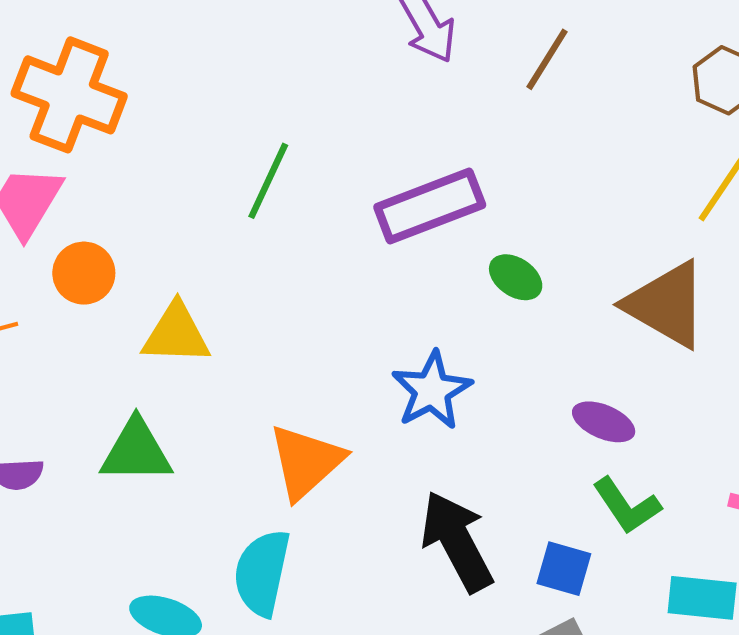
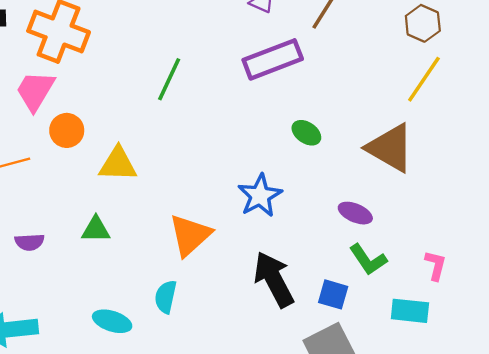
purple rectangle: (430, 206) -> (273, 59), moved
green triangle: (136, 451) -> (96, 229), size x0.7
cyan semicircle: (262, 573) -> (166, 297), size x0.7

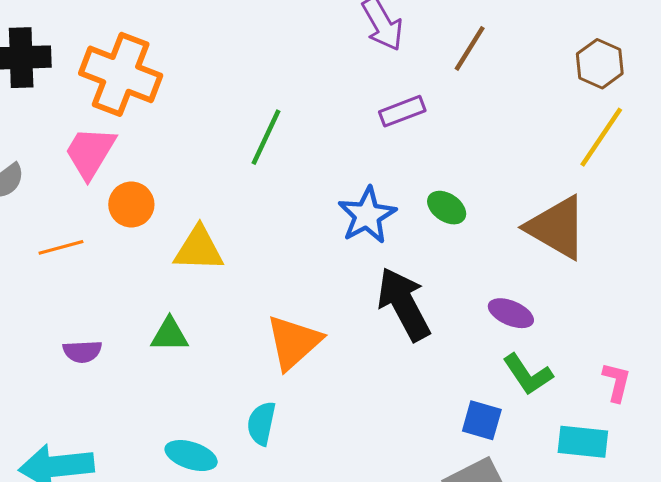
purple rectangle: (273, 59) -> (402, 111), size x0.6
blue star: (260, 196) -> (367, 215), moved
black arrow: (274, 279) -> (404, 304), moved

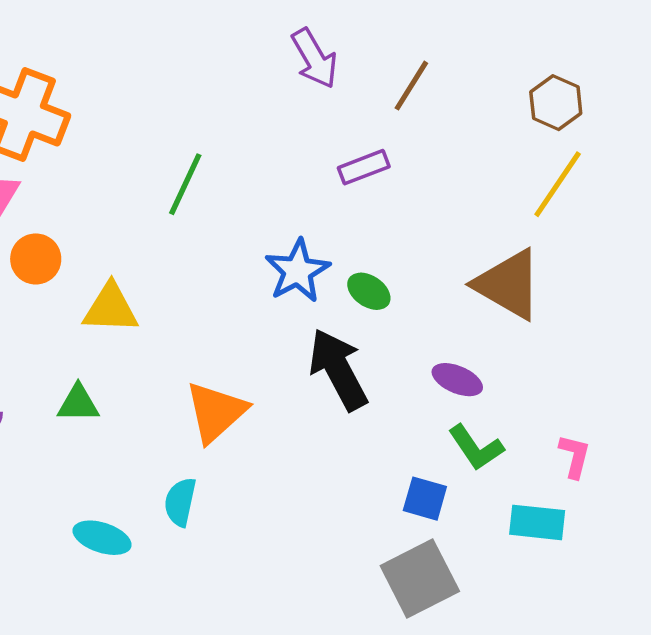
purple rectangle: (402, 111) -> (364, 167), moved
green ellipse: (447, 208) -> (369, 291), moved

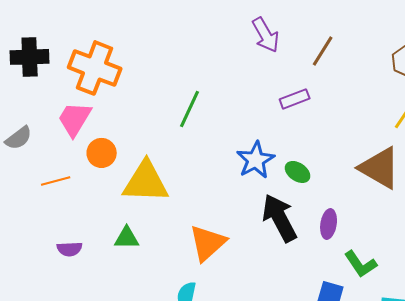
yellow triangle: (111, 308) -> (146, 182), size x1.4
purple ellipse: (457, 380) -> (329, 224), moved, turned 76

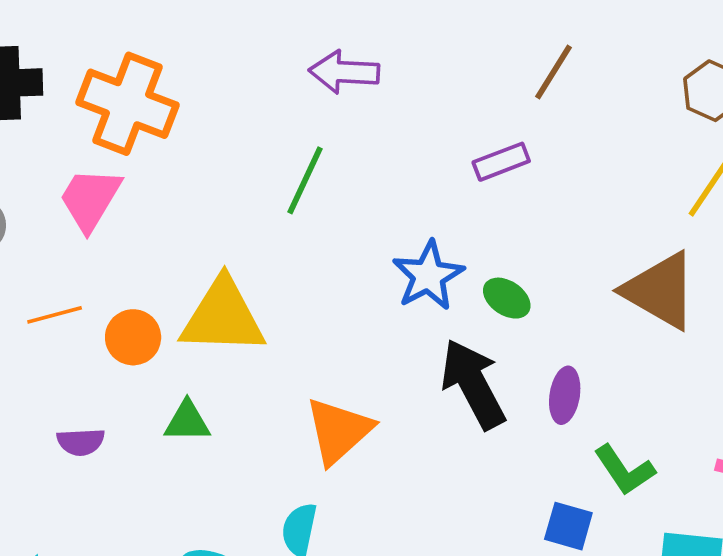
purple arrow: (266, 35) -> (344, 72), moved, turned 123
orange circle: (102, 153) -> (133, 337), moved

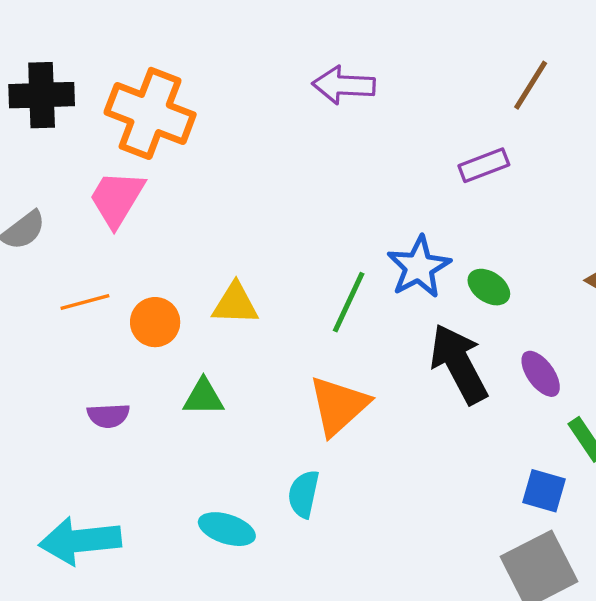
green line: (305, 180) -> (349, 302), moved
yellow triangle: (223, 317) -> (235, 304), size x0.6
purple ellipse: (565, 395) -> (541, 374), turned -45

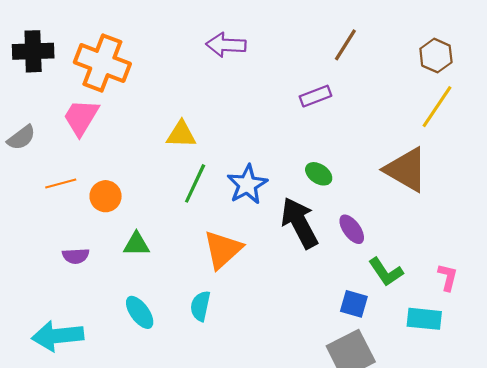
blue star: (419, 267) -> (247, 184), moved
green line: (349, 302) -> (195, 183), moved
yellow triangle: (235, 304) -> (181, 134), moved
cyan ellipse: (227, 529) -> (140, 312), moved, turned 36

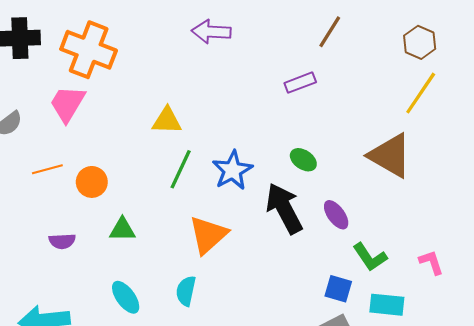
pink L-shape: (448, 277) -> (431, 262), turned -32
cyan rectangle: (424, 319) -> (387, 305), moved

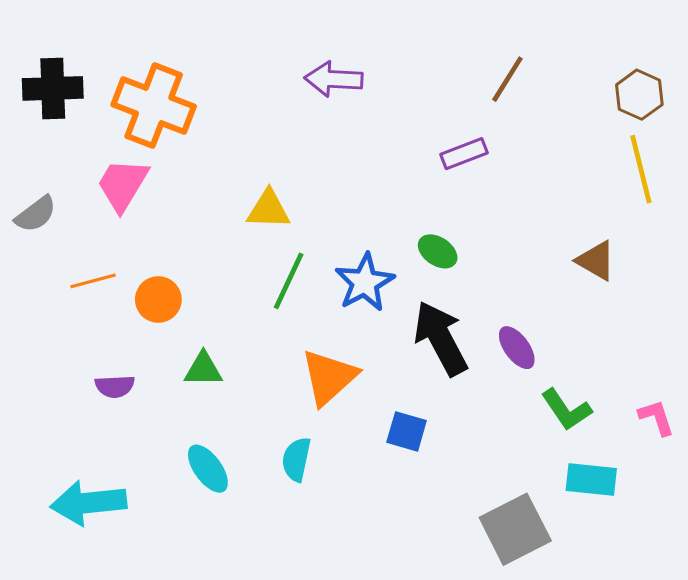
yellow line: (421, 93) -> (641, 169), turned -48
brown triangle: (390, 156) -> (596, 261), size x0.6
green ellipse: (303, 160) -> (438, 251), moved
blue square: (338, 289) -> (407, 431), moved

